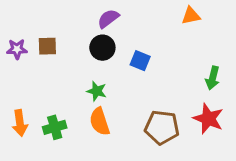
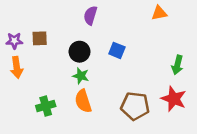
purple semicircle: (108, 19) -> (90, 15), turned -36
black circle: (102, 48) -> (80, 52), moved
orange arrow: (20, 123) -> (17, 67), moved

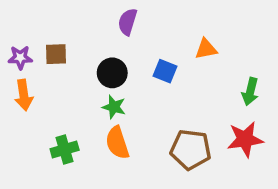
orange triangle: (159, 13) -> (206, 49), moved
red star: (174, 99) -> (245, 139), turned -30

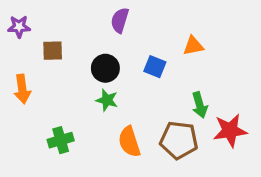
purple star: (20, 58) -> (19, 27), moved
green arrow: (250, 92) -> (200, 105), moved, turned -30
orange semicircle: (117, 143) -> (129, 142), moved

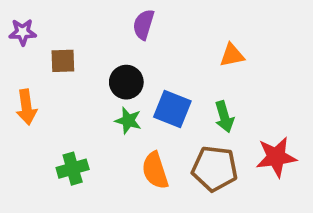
blue square: (155, 67) -> (172, 109), moved, size x1.4
green arrow: (200, 105) -> (224, 117), moved

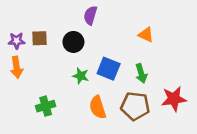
purple star: (23, 32) -> (17, 41), moved
orange triangle: (232, 55) -> (146, 35), turned 35
black circle: (126, 82) -> (73, 42), moved

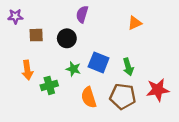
orange triangle: (146, 35) -> (135, 23), moved, turned -48
purple star: (17, 41) -> (15, 16), moved
orange arrow: (17, 67) -> (27, 70), moved
green cross: (46, 106) -> (49, 85), moved

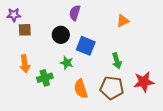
brown square: (36, 35) -> (25, 30), moved
blue square: (99, 62) -> (86, 46), moved

